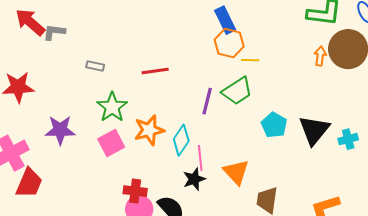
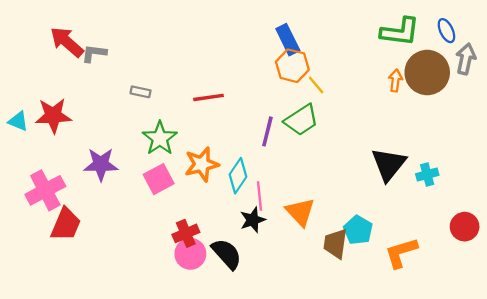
yellow line: (250, 60) -> (316, 85), turned 48
cyan pentagon: (274, 125) -> (358, 230), moved
red cross: (135, 191) -> (186, 233), turned -30

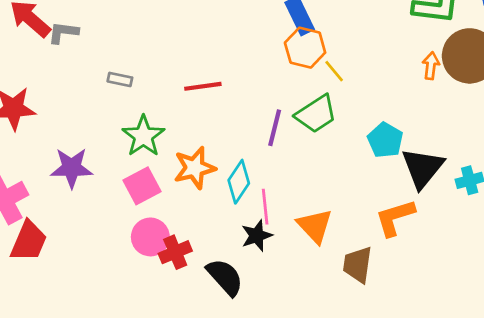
cyan pentagon: (358, 230) -> (385, 140), moved
orange L-shape: (401, 253) -> (395, 218), moved
pink circle: (190, 254) -> (150, 237), moved

